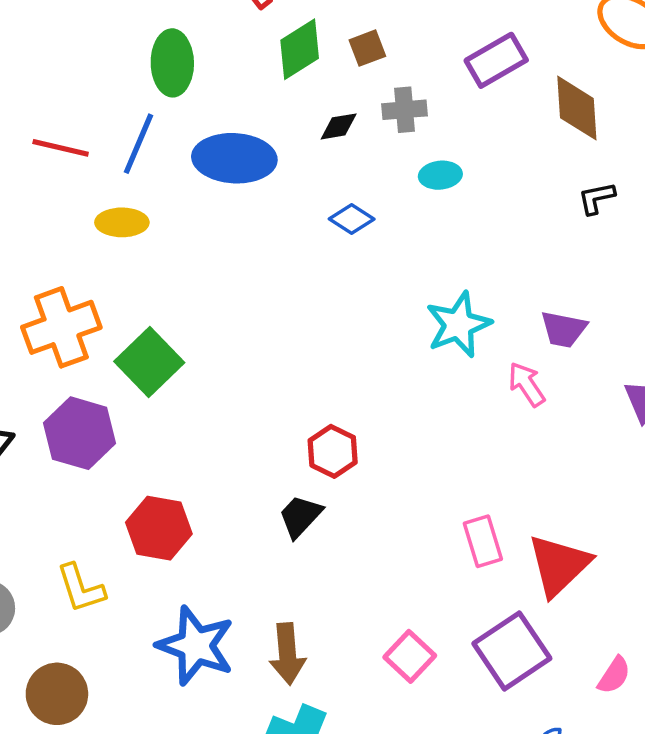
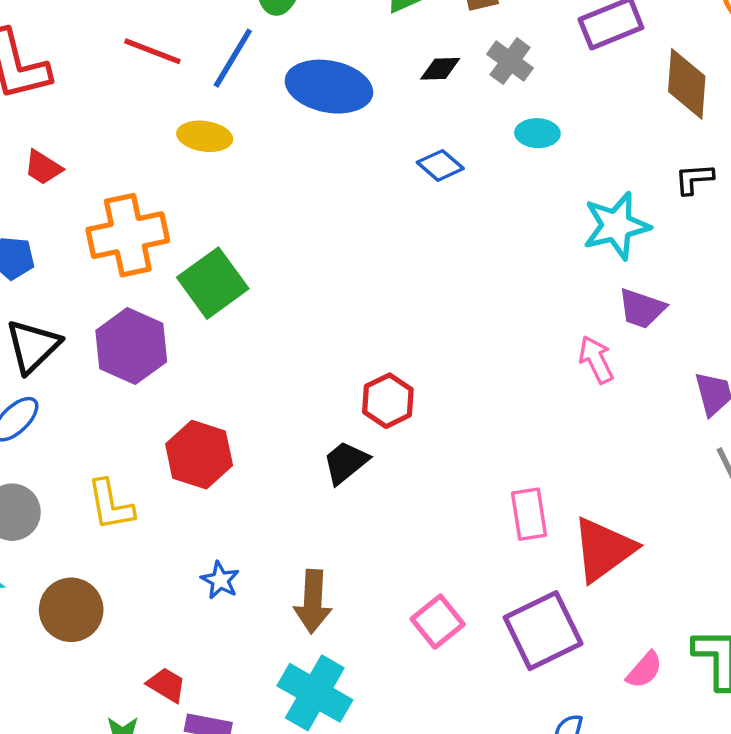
gray cross: (405, 110) -> (510, 61), turned 33
cyan star: (458, 325) -> (616, 226), moved
blue star: (196, 646) -> (220, 580), size x0.5

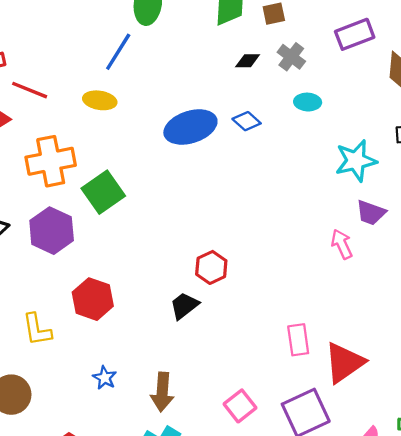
red line: (152, 51) -> (30, 90), moved
blue ellipse: (329, 87) -> (190, 127), moved, turned -30

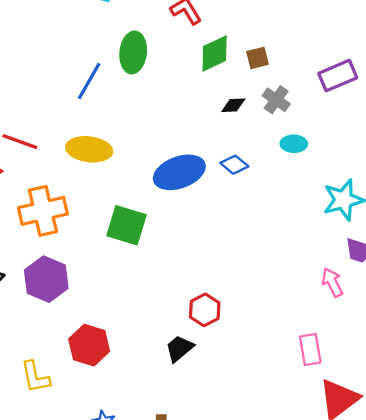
blue line: (118, 52) -> (89, 81), moved
yellow ellipse: (100, 100) -> (89, 149), size x1.4
green square: (103, 192) -> (127, 225), moved, turned -36
pink rectangle: (298, 340) -> (310, 349), moved

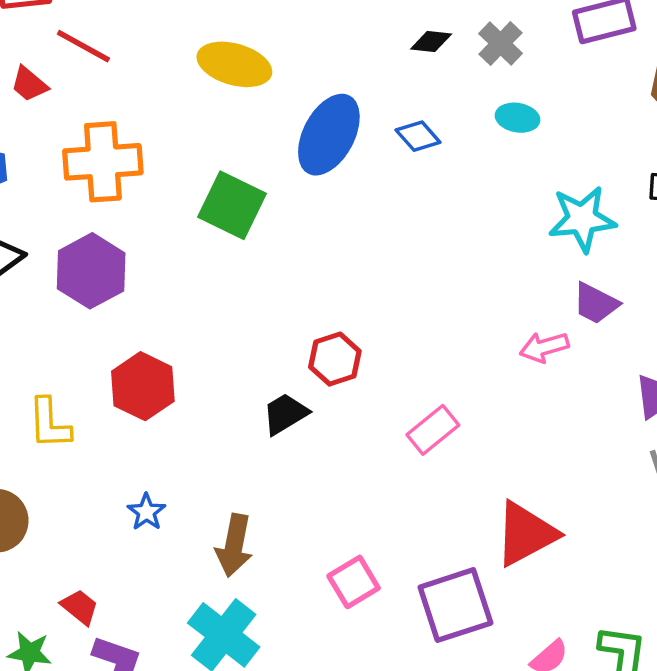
yellow ellipse: (89, 149) -> (234, 64), moved
blue ellipse: (179, 172) -> (329, 135), turned -51
pink arrow: (332, 282) -> (544, 347), turned -88
pink rectangle: (310, 349) -> (433, 430), moved, turned 52

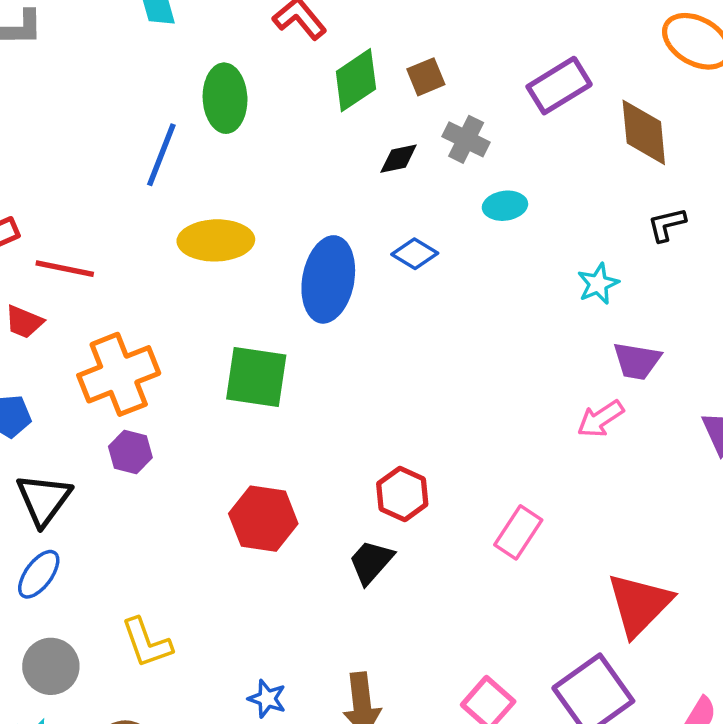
cyan star: (582, 219) -> (598, 284), size x0.6
purple hexagon: (91, 271) -> (130, 452), moved, size x0.6
red hexagon: (143, 386) -> (263, 519), moved

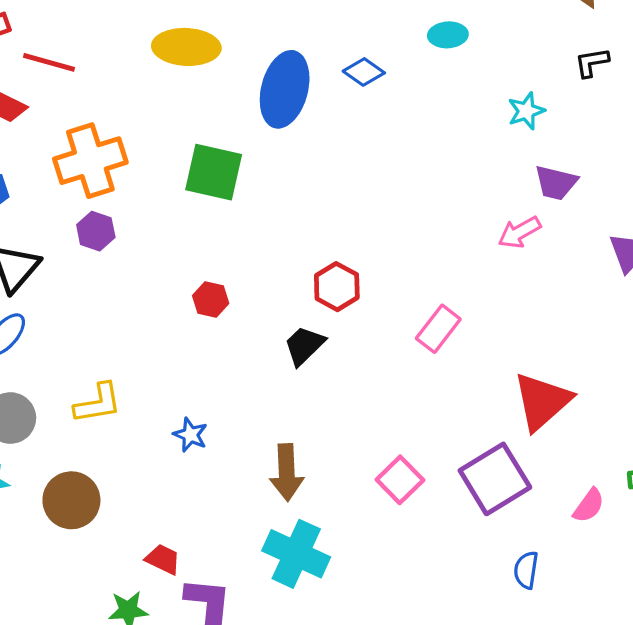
red hexagon: (263, 519) -> (211, 300), size x0.6
yellow L-shape: (147, 643) -> (98, 403), turned -84
blue star: (267, 699) -> (190, 435), moved

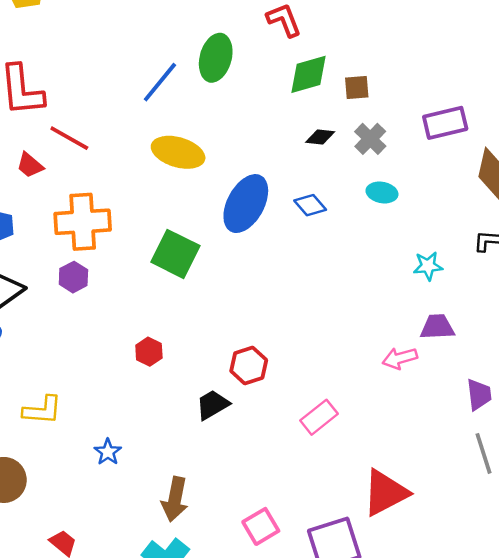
purple trapezoid: (556, 183) -> (437, 327), turned 150

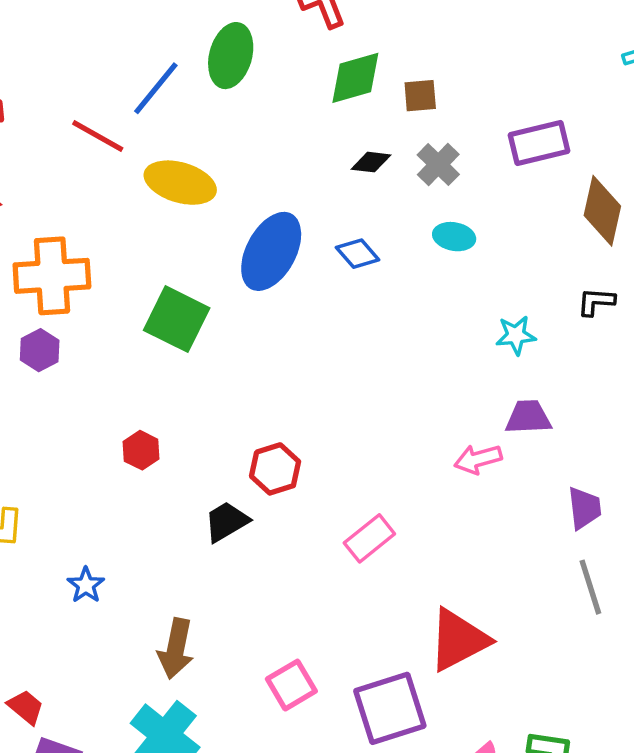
red line: (69, 138) -> (98, 136), moved

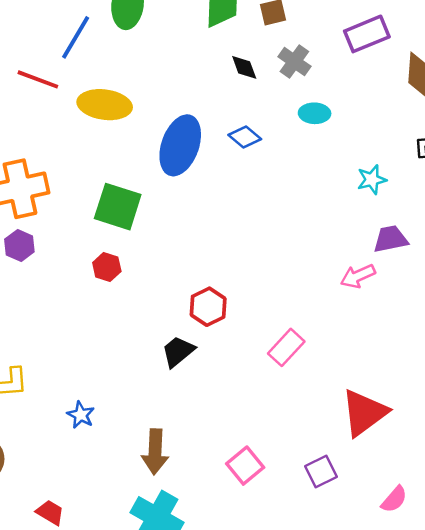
black diamond: (371, 162) -> (244, 67), turned 72
red hexagon: (141, 450) -> (107, 267), moved
purple square: (390, 708) -> (321, 472), size x0.6

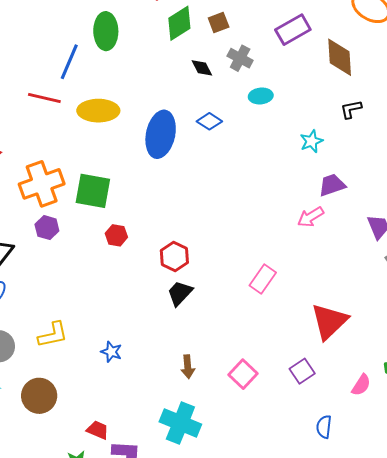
green square: (118, 207) -> (93, 191), moved
red hexagon: (208, 307) -> (174, 257), moved
brown arrow: (155, 452) -> (188, 367), moved, size x0.7

